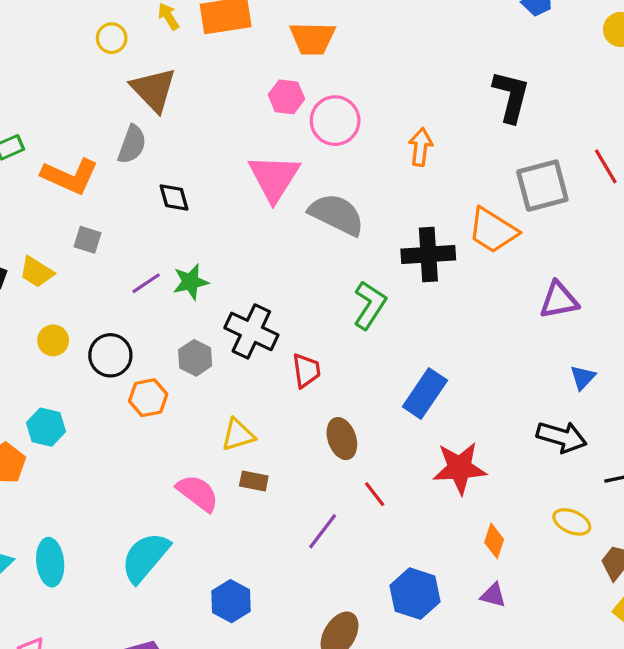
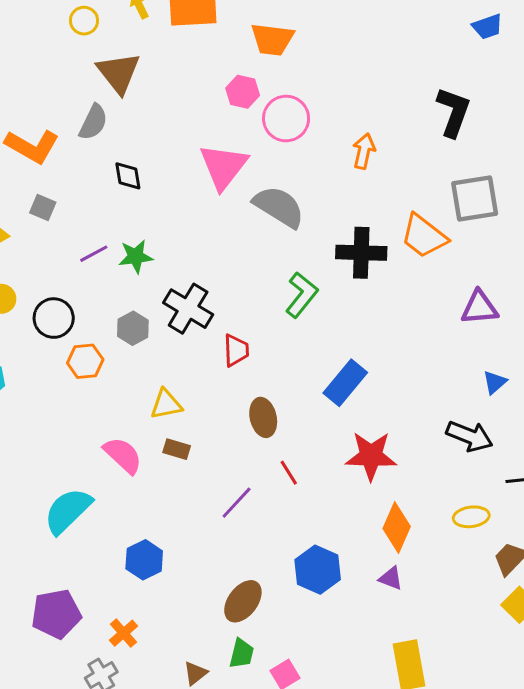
yellow ellipse: (572, 522) -> (471, 517), turned -36
orange diamond: (494, 541) -> (397, 528), size x1.5

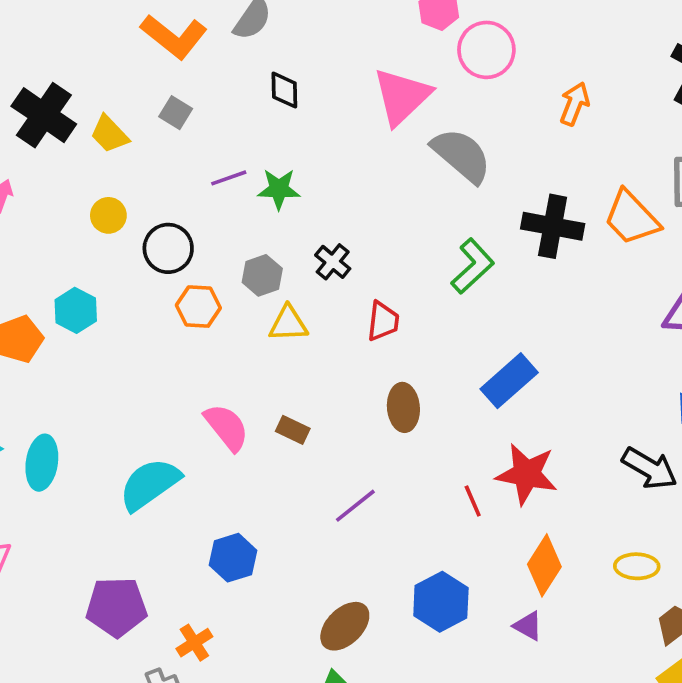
black cross: (188, 309) -> (333, 262), size x0.6
yellow triangle: (166, 404) -> (288, 324), moved
red line: (289, 473) -> (473, 501), moved

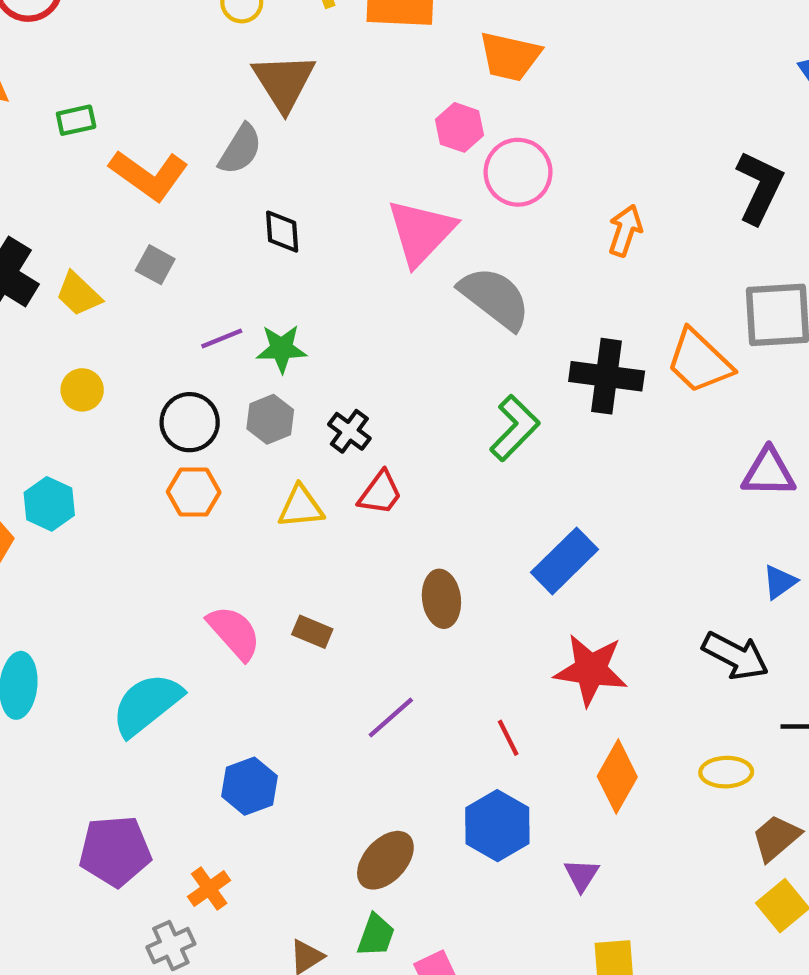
black circle: (168, 248) -> (190, 422), moved
gray hexagon: (262, 275) -> (270, 419), moved
red trapezoid: (383, 321) -> (380, 493), moved, turned 33
red line: (473, 501) -> (508, 738), moved
purple triangle: (528, 626) -> (581, 875), moved, turned 36

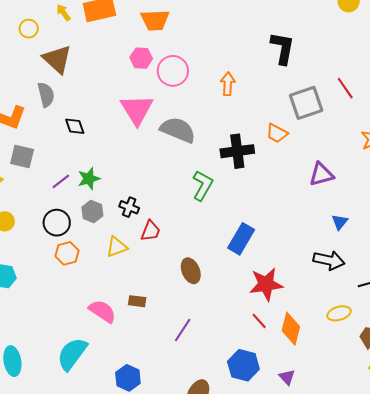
gray semicircle: (240, 149) -> (46, 95), turned -30
gray square: (155, 265) -> (22, 157), size x1.4
orange trapezoid: (699, 361) -> (277, 133), size x0.7
red line: (508, 738) -> (259, 321), moved

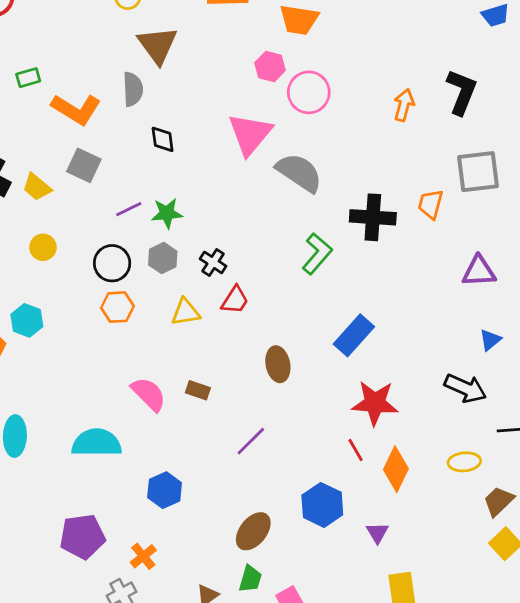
orange arrow: (228, 84) -> (404, 105), moved
orange trapezoid: (277, 133) -> (431, 204), turned 65
cyan semicircle: (72, 354) -> (97, 443), turned 42

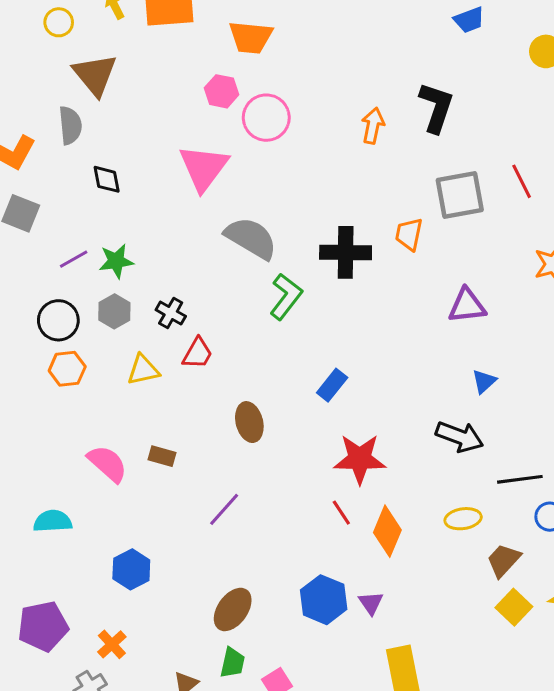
gray semicircle: (299, 173) -> (251, 238), moved
blue rectangle: (354, 335) -> (332, 385), size x0.7
cyan semicircle: (97, 443) -> (53, 521), size x0.7
blue hexagon: (322, 505) -> (324, 600), moved

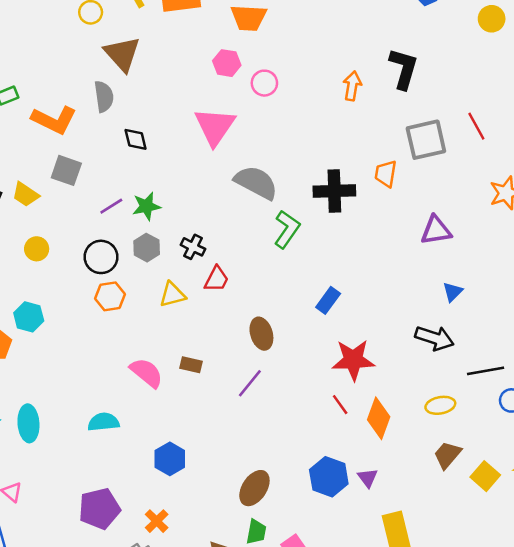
pink circle: (266, 118) -> (264, 83), size x0.7
purple line: (224, 509) -> (250, 383), moved
brown trapezoid: (504, 560) -> (447, 455), moved

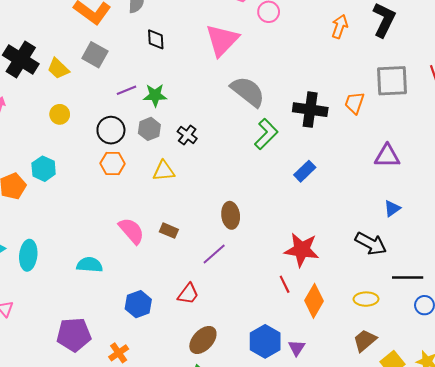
red trapezoid: (216, 279) -> (188, 294), moved
blue rectangle: (328, 300) -> (305, 171), moved

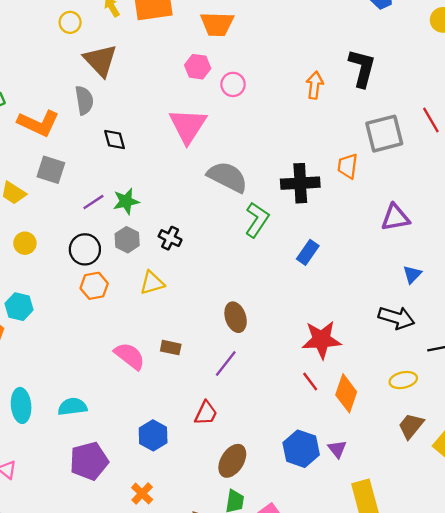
cyan semicircle: (90, 265) -> (72, 407), moved
purple pentagon: (74, 335) -> (89, 461), moved

